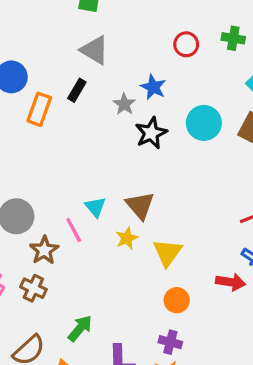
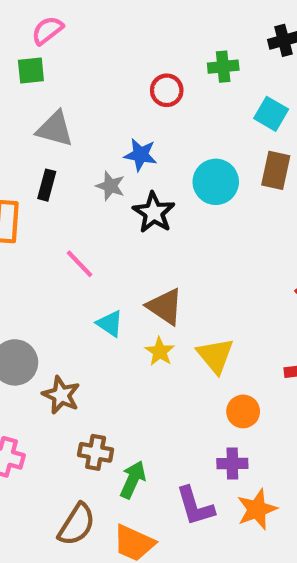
pink line: (74, 230) -> (79, 264), moved
brown cross: (33, 288) -> (96, 452), moved
purple cross: (170, 342) -> (232, 464), moved

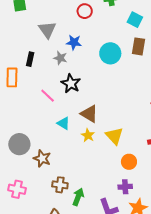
gray triangle: (55, 129) -> (47, 30), moved, turned 42
black star: (154, 213) -> (71, 84), moved

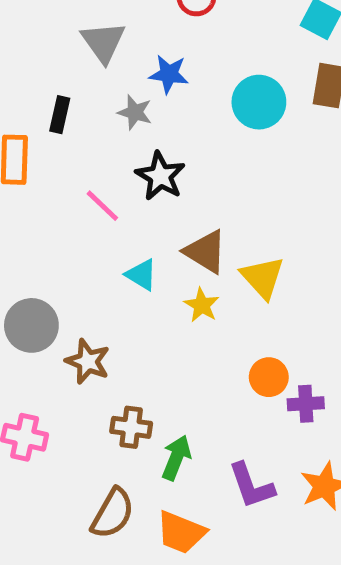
yellow triangle: (114, 136) -> (263, 278), moved
orange circle: (129, 162) -> (269, 377), moved
purple cross: (125, 187) -> (306, 404), moved

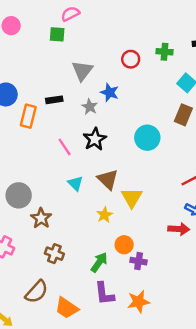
cyan circle: (259, 102) -> (147, 138), moved
black rectangle: (60, 115) -> (54, 100), turned 56
yellow star: (202, 305) -> (104, 215), moved
green arrow: (176, 458) -> (99, 262), moved

